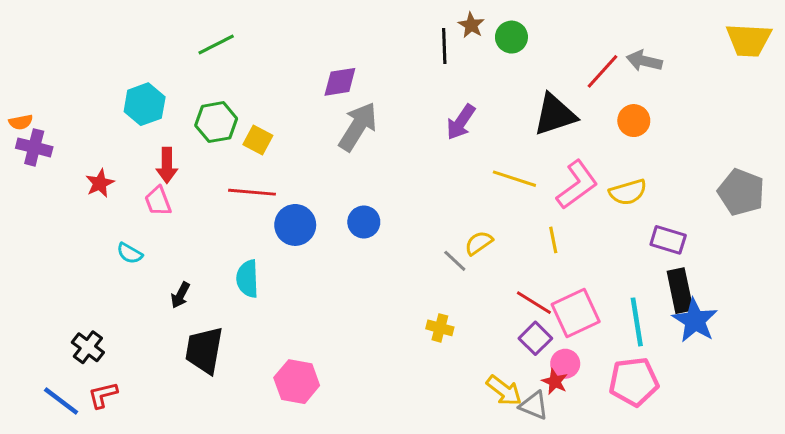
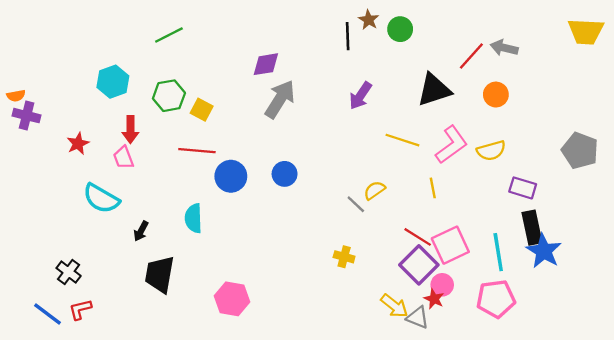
cyan semicircle: (130, 253) -> (101, 198), size x1.8
purple square: (535, 338) -> (419, 265), size x1.5

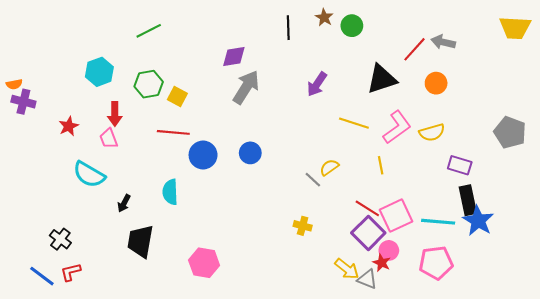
black line: (348, 36) -> (288, 28), moved
cyan line: (498, 252) -> (438, 222), turned -76

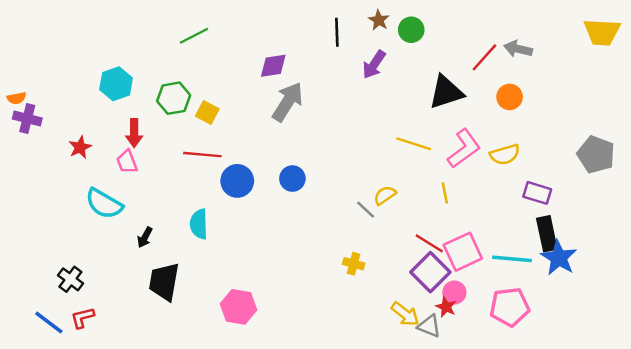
green line: (149, 31) -> (194, 36), moved
purple arrow: (317, 84) -> (374, 65), moved

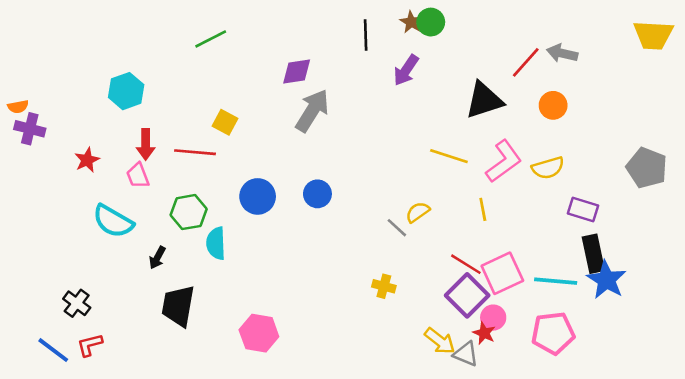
green circle: (411, 30) -> (431, 22), moved
green hexagon: (174, 98) -> (189, 212), moved
red line: (202, 155) -> (195, 152), moved

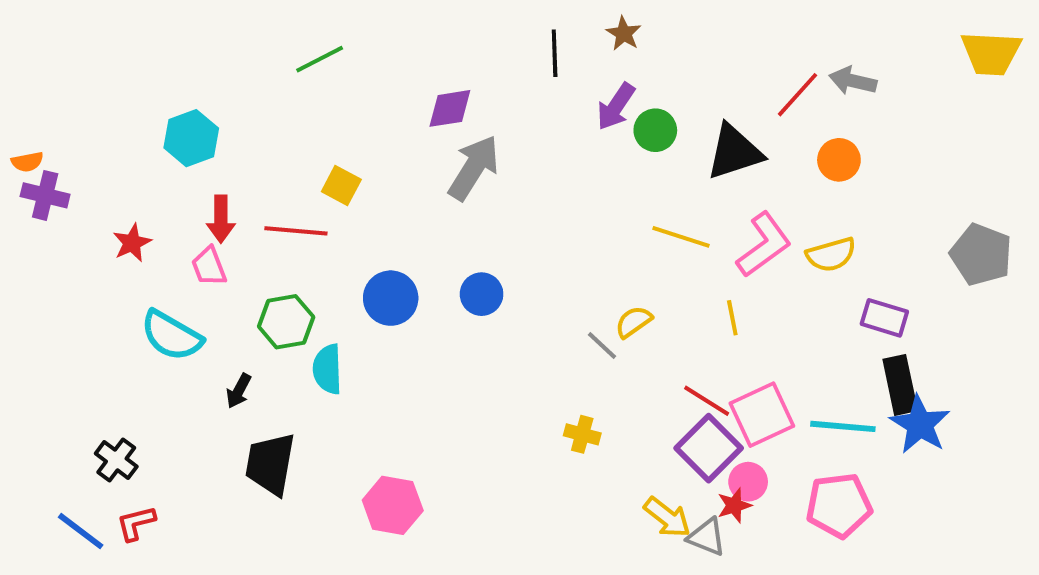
green circle: (431, 22) -> (655, 130), moved
red star: (484, 333) -> (734, 505), turned 30

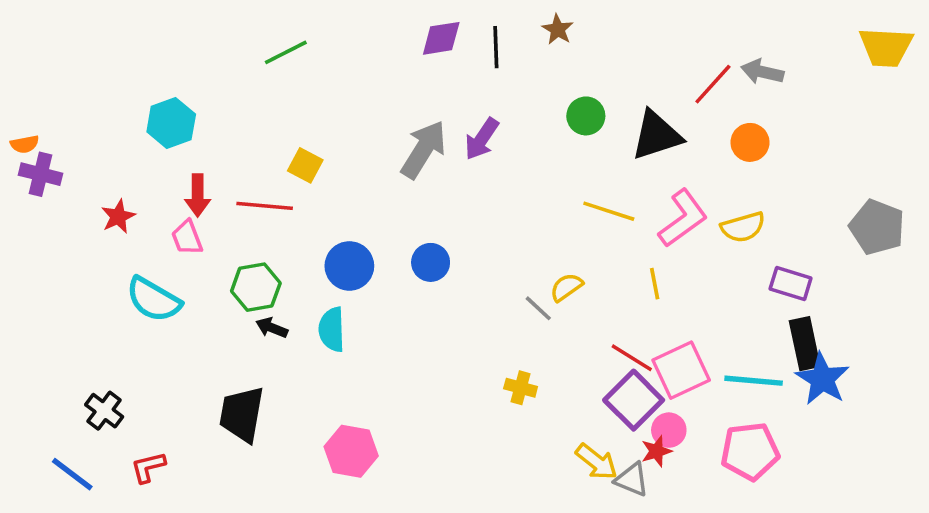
purple arrow: (616, 107) -> (482, 139), moved
purple diamond: (450, 108) -> (441, 38), moved
cyan semicircle: (327, 369) -> (332, 329), moved
black arrow: (239, 391) -> (272, 328), moved, turned 84
red L-shape: (136, 523) -> (148, 467), moved

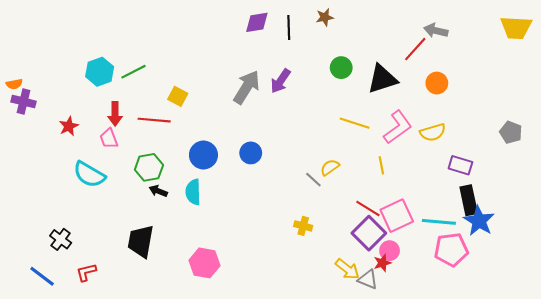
brown star: (558, 29) -> (325, 17), turned 30
green line: (286, 52) -> (134, 72), moved
gray arrow: (762, 72) -> (436, 31), moved
gray pentagon: (877, 227) -> (511, 132), size x0.7
pink pentagon: (750, 451) -> (451, 250), moved

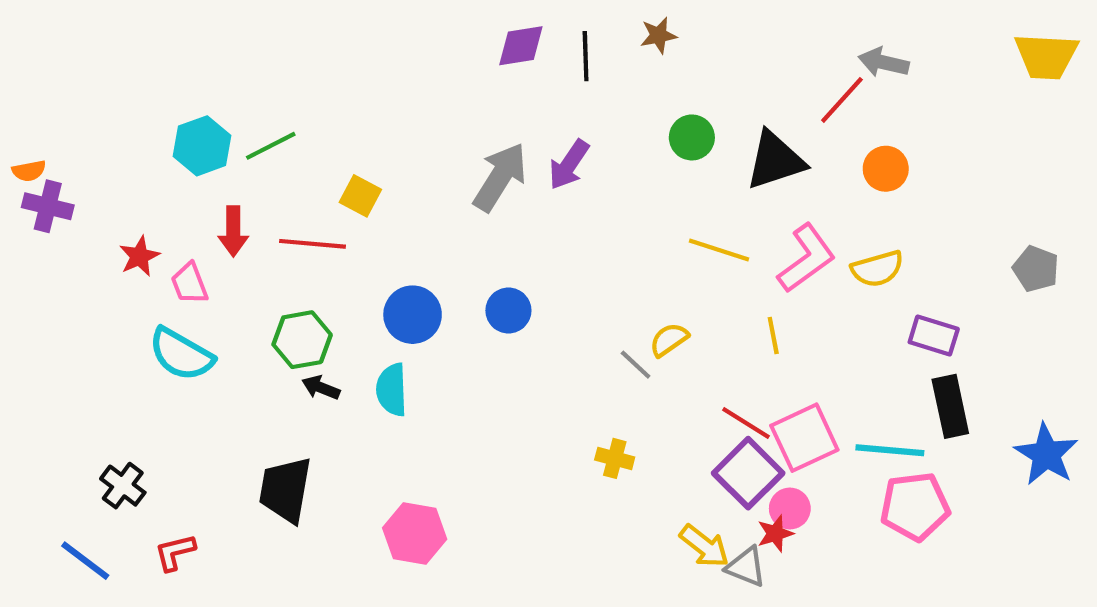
pink trapezoid: (109, 139) -> (189, 283), moved
blue star: (479, 221) -> (1046, 454), moved

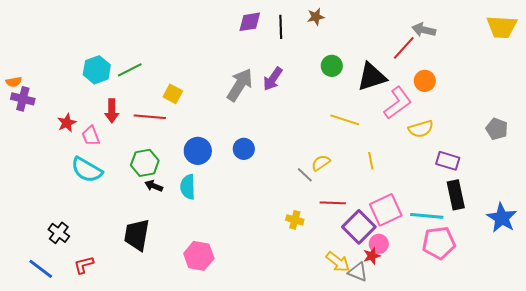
pink L-shape: (806, 258) -> (398, 103), moved
red line: (746, 423) -> (333, 203), moved, turned -30

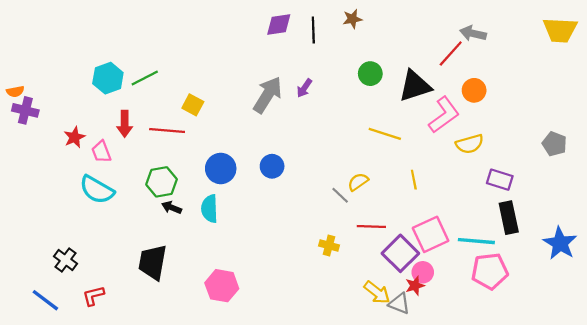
purple arrow: (273, 79) -> (304, 88), size x0.7

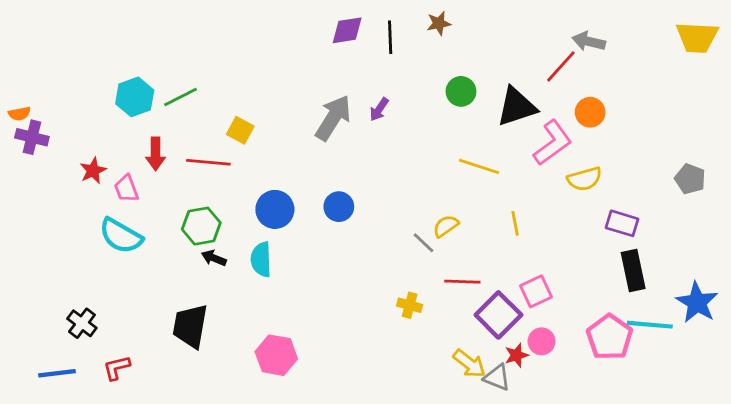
pink square: (431, 234) -> (536, 291), size x0.7
cyan line: (476, 241) -> (650, 325), moved
pink pentagon: (490, 271) -> (610, 337), turned -30
pink circle: (423, 272) -> (542, 341), moved
blue line: (45, 300) -> (57, 373), turned -44

